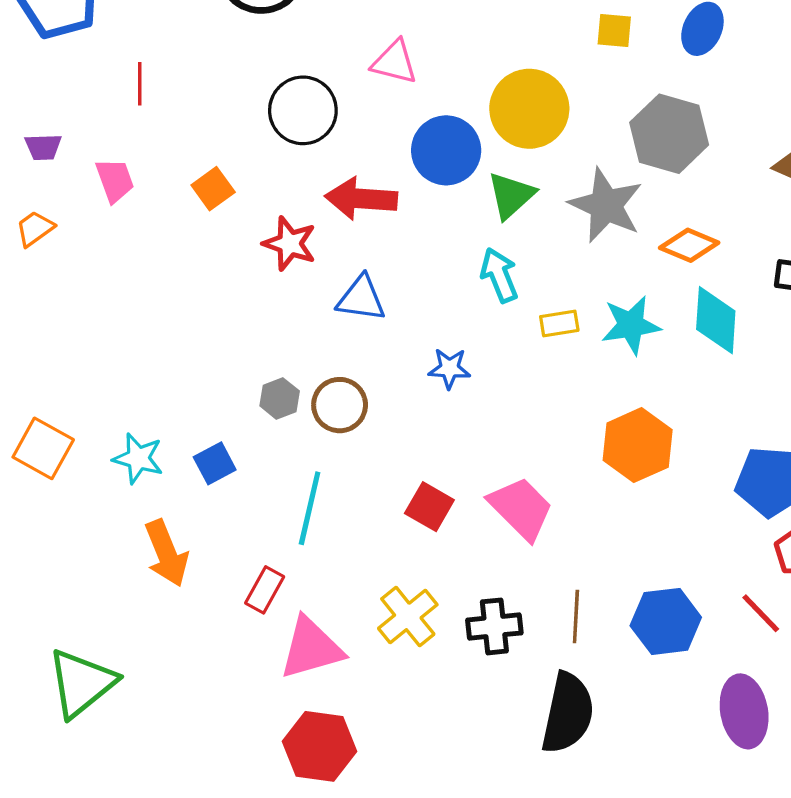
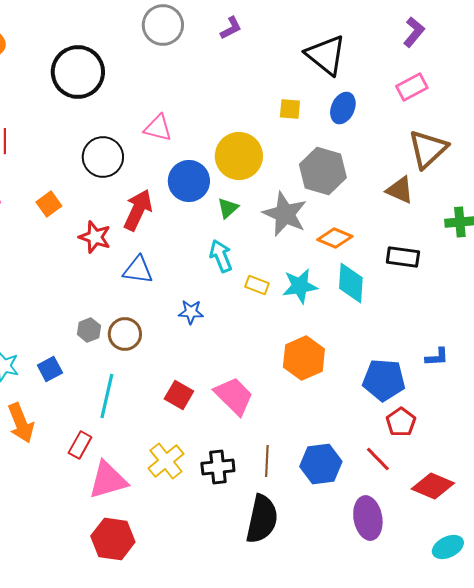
green triangle: (511, 195) -> (228, 208), size x0.7
red arrow: (361, 199) -> (138, 210), turned 111
yellow rectangle: (559, 323) -> (257, 285), turned 30

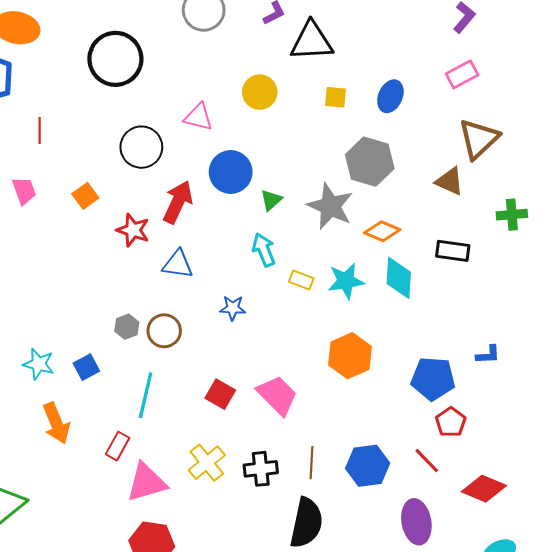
black triangle: (326, 55) -> (312, 41), moved, turned -42
yellow circle: (239, 156) -> (260, 92), moved, size x0.7

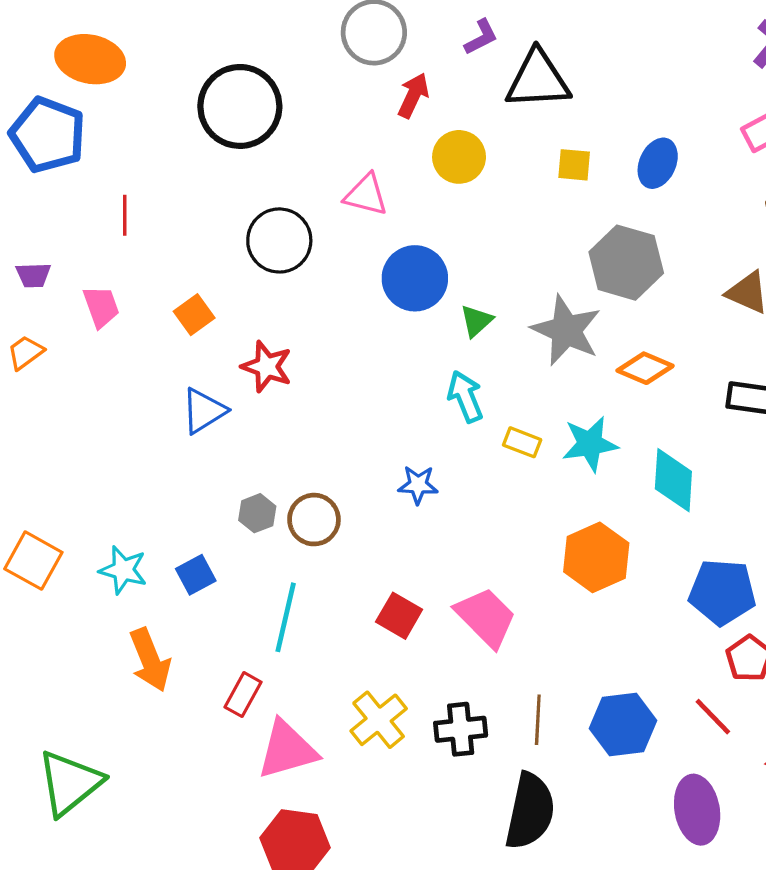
red arrow: (178, 202) -> (413, 95), moved, size x0.7
blue triangle: (178, 264) -> (204, 411), moved, turned -40
cyan diamond: (399, 278) -> (673, 480), moved

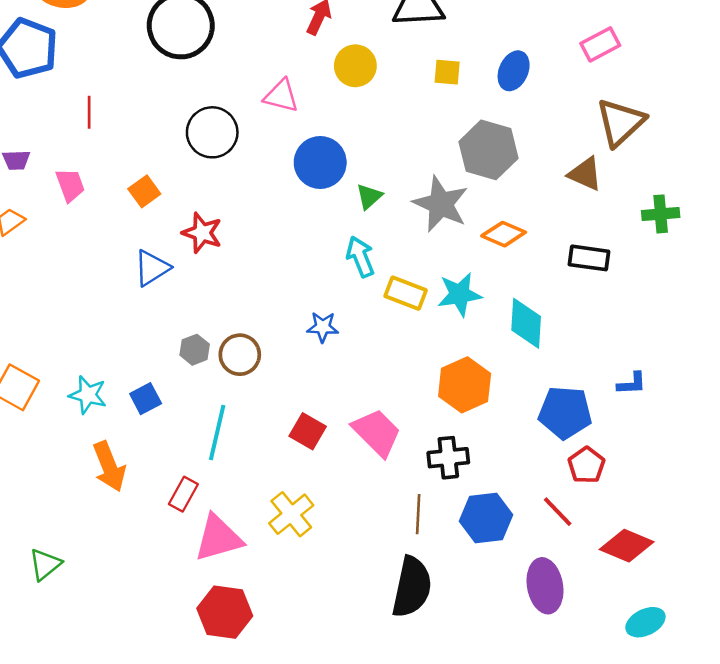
yellow rectangle: (522, 442) -> (406, 293), size x1.4
black cross: (461, 729) -> (448, 458), moved
green triangle: (70, 783) -> (45, 564), size x0.6

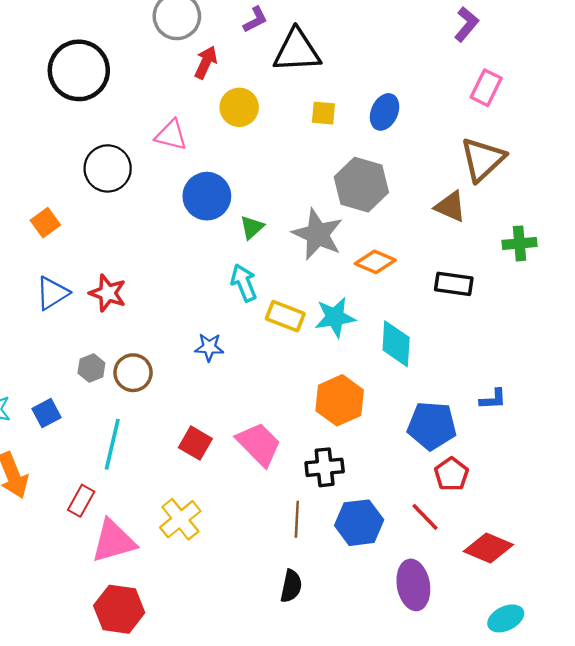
pink rectangle: (600, 44) -> (486, 88), moved, turned -36
red star: (202, 233) -> (108, 293), moved
black semicircle: (412, 587) -> (291, 586), size x0.6

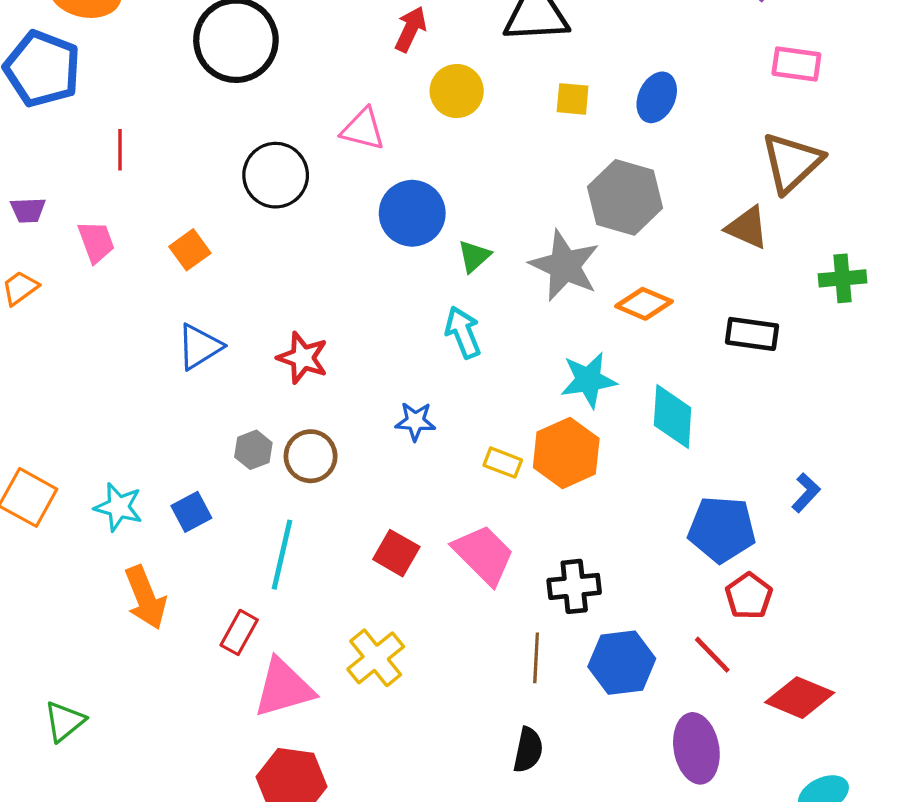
pink rectangle: (486, 88) -> (796, 64), turned 72
red star: (108, 293) -> (303, 358), moved
yellow rectangle: (285, 316) -> (503, 463), moved, size x0.7
blue L-shape: (493, 399) -> (806, 493), turned -44
orange hexagon: (340, 400) -> (566, 453), moved

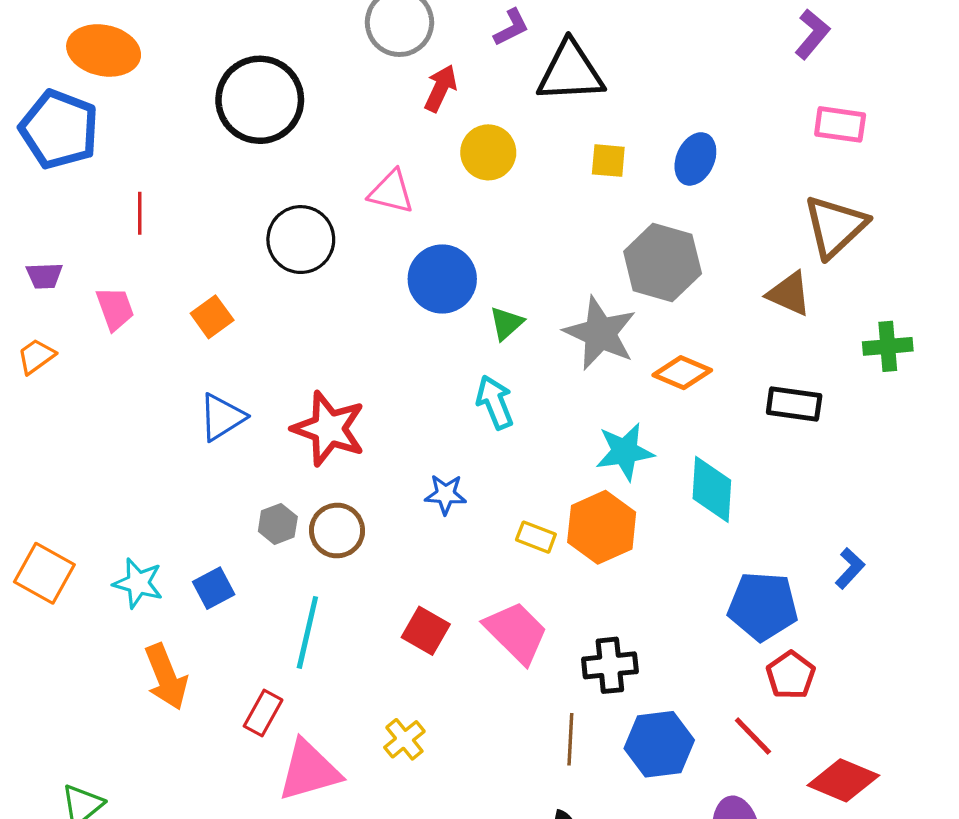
red star: (303, 358) -> (329, 429), size x1.4
yellow cross: (376, 658) -> (404, 739), size x0.7

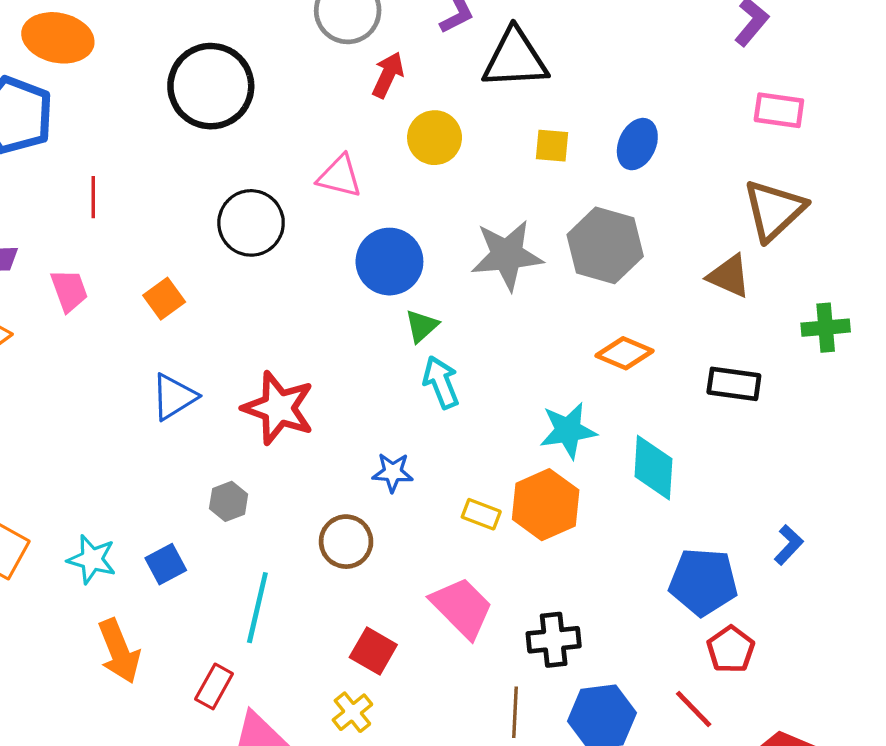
green triangle: (506, 323) -> (422, 326), moved
gray star: (600, 333) -> (507, 255), moved, turned -30
brown circle: (337, 531) -> (346, 542), moved
red square: (426, 631) -> (373, 651), moved

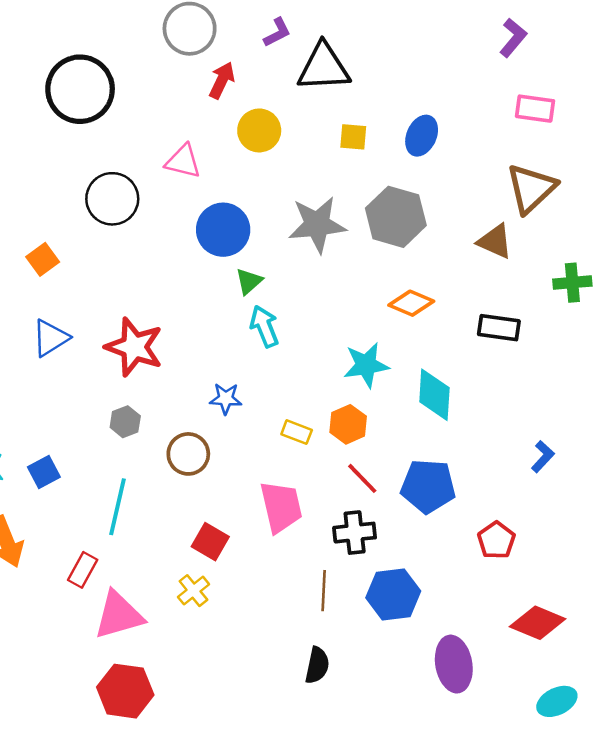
gray hexagon: (229, 501) -> (125, 422), moved
orange hexagon: (546, 505) -> (348, 424), size x0.7
blue pentagon: (703, 582) -> (428, 486), moved
pink trapezoid: (462, 608) -> (281, 507), turned 32
red line: (694, 709) -> (362, 478), moved

